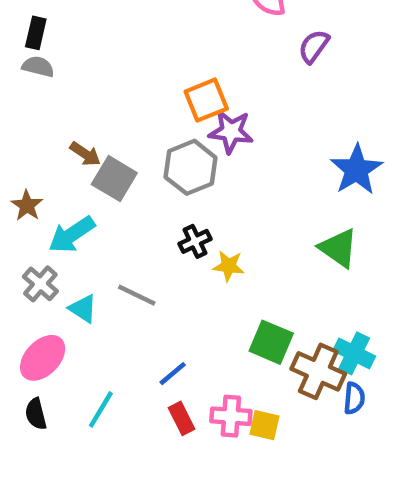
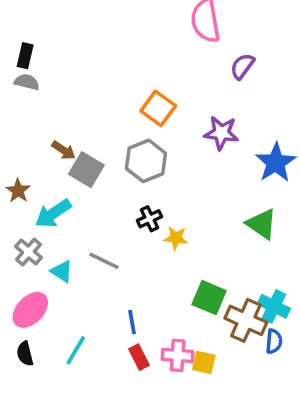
orange square: (206, 100) -> (158, 108), turned -32
purple star: (231, 131) -> (221, 133), moved
blue line: (173, 374) -> (132, 322), turned -60

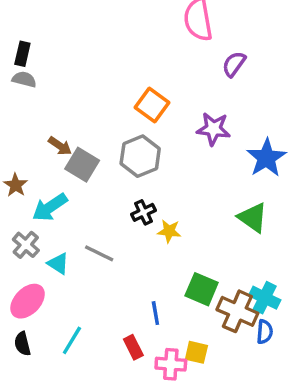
blue line: (132, 322) -> (155, 313), moved
pink cross: (178, 355) -> (171, 364), moved

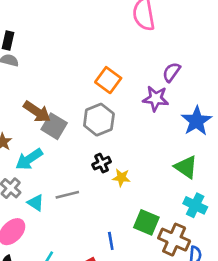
purple semicircle: (234, 64) -> (171, 72), moved
brown arrow: (60, 146) -> (37, 112), size x1.5
gray line: (99, 253) -> (67, 195), turned -40
cyan cross: (265, 298) -> (195, 205), moved

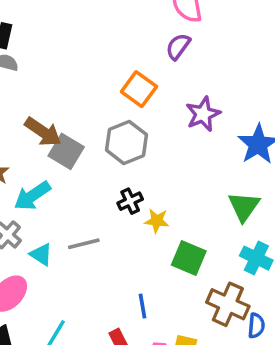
purple semicircle: (171, 72) -> (178, 46), moved
purple star: (156, 99) -> (203, 114), turned -30
green triangle: (186, 167) -> (244, 206), turned 30
green square: (146, 222) -> (189, 258), moved

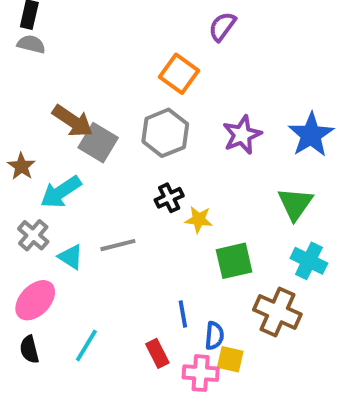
purple star: (203, 114) -> (242, 135), moved
green square: (189, 258) -> (234, 261), turned -36
blue semicircle: (256, 326) -> (214, 336), moved

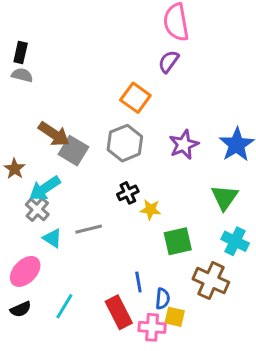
gray cross: (33, 235) -> (37, 210), moved
black semicircle: (29, 349) -> (21, 309), turned -100
red rectangle: (157, 353) -> (119, 312), size x1.5

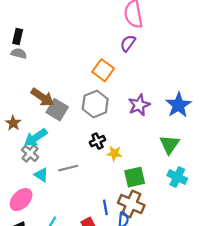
brown cross: (211, 281) -> (131, 204), moved

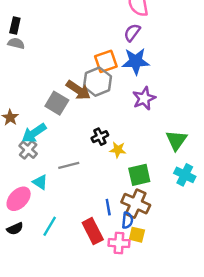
orange square: (103, 70) -> (106, 61), turned 35
brown arrow: (42, 97) -> (78, 90), moved
gray hexagon: (95, 104) -> (97, 82), moved
blue star: (178, 105) -> (136, 61), moved, turned 30
cyan triangle: (41, 175) -> (40, 182), moved

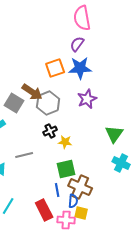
gray hexagon: (97, 82) -> (48, 103), moved
green square: (139, 175) -> (66, 169), moved

